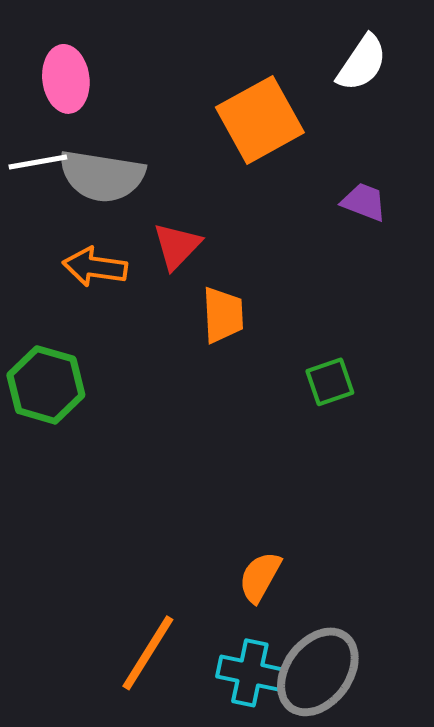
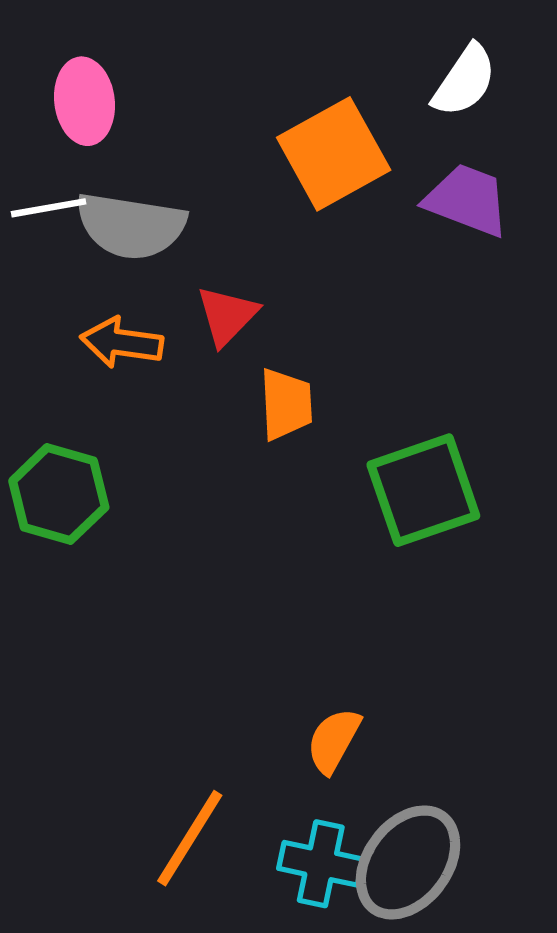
purple trapezoid: (364, 202) -> (467, 200), moved, size x1.5
green square: (330, 382) -> (423, 490), size x1.8

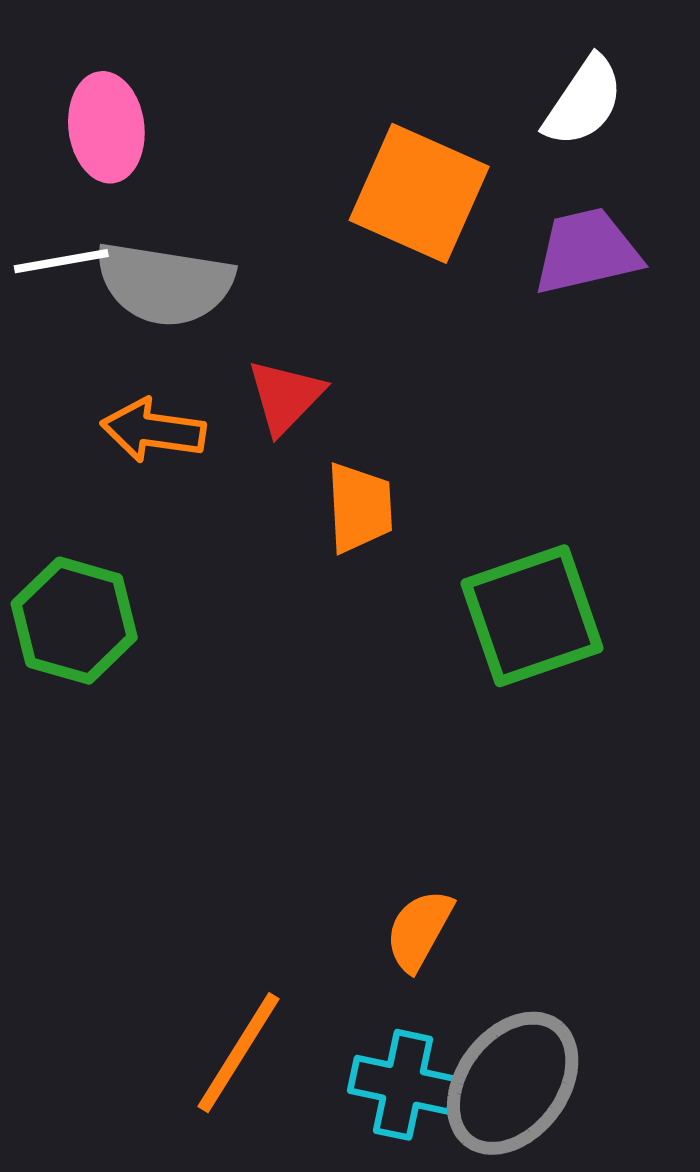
orange square: (334, 154) -> (419, 193), turned -37
purple trapezoid: (467, 200) -> (587, 251), turned -34

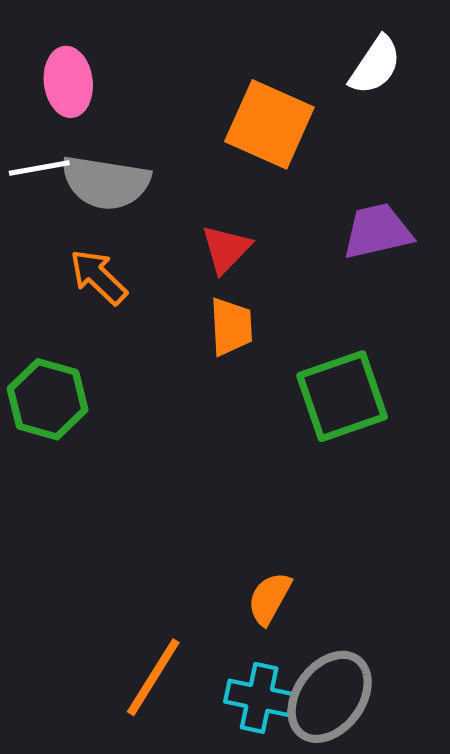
purple trapezoid: (587, 251) -> (377, 231), moved
red triangle: (285, 396) -> (226, 249), moved
orange arrow: (153, 430) -> (98, 277), turned 36

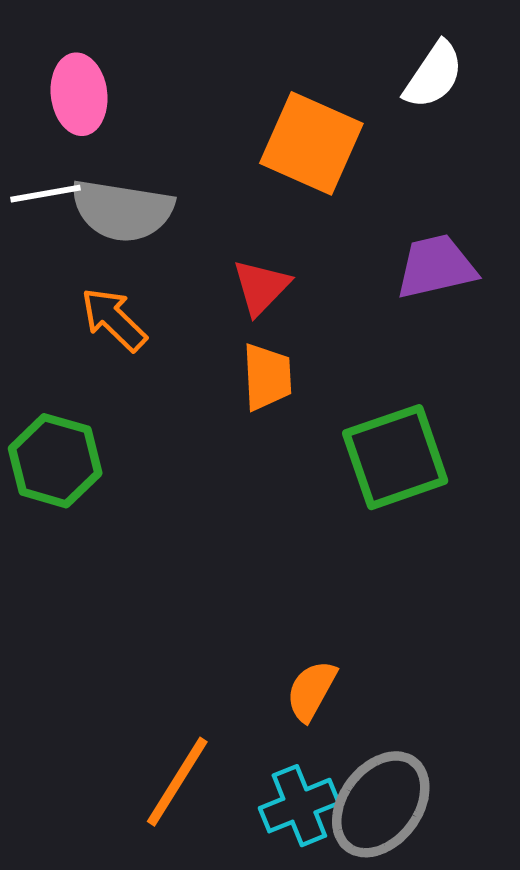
cyan cross: (259, 698) -> (299, 806), turned -34

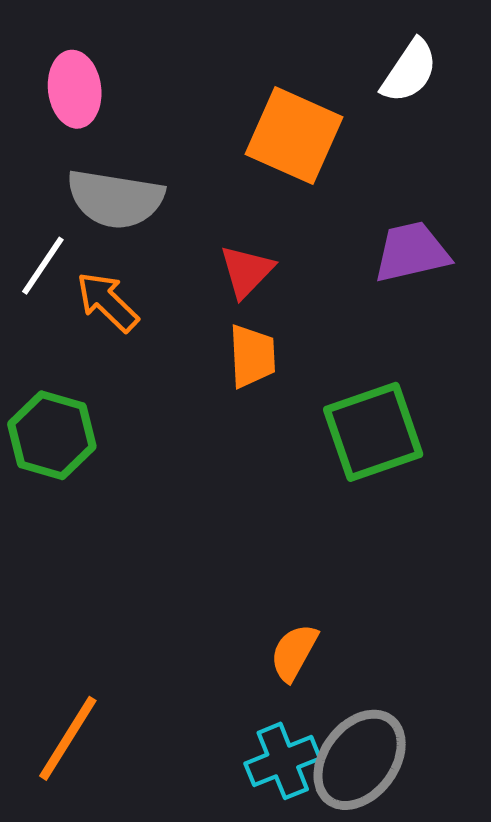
white line: (46, 194) -> (43, 266), moved, turned -46
orange line: (177, 782) -> (68, 738), moved

